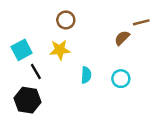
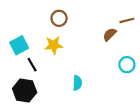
cyan semicircle: (86, 75) -> (77, 83), moved
cyan circle: (121, 79) -> (127, 65), moved

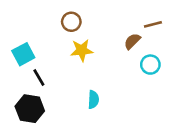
yellow star: (54, 45) -> (82, 50), moved
cyan circle: (127, 65) -> (150, 65), moved

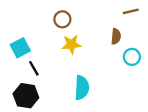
brown line: (153, 24) -> (131, 11), moved
brown semicircle: (132, 41) -> (116, 36), turned 140
cyan semicircle: (93, 100) -> (82, 88), size x1.5

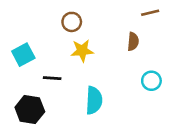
cyan circle: (132, 57) -> (151, 81), moved
black line: (34, 68) -> (52, 78), moved, turned -56

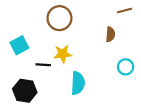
brown circle: (72, 22) -> (59, 18), size x1.5
yellow star: (82, 51) -> (63, 54), moved

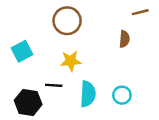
black line: (43, 65) -> (54, 85), moved
cyan circle: (126, 67) -> (122, 95), moved

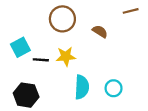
brown semicircle: (124, 39) -> (100, 31), moved, turned -63
black line: (54, 85) -> (41, 60), moved

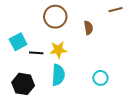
brown semicircle: (100, 31) -> (88, 28), turned 48
cyan semicircle: (82, 87) -> (58, 75), moved

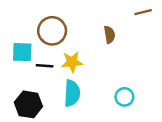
brown circle: (55, 17) -> (52, 31), moved
cyan square: (18, 42) -> (22, 52), turned 30

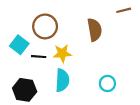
brown semicircle: (109, 35) -> (95, 30), size x1.5
cyan square: (22, 52) -> (19, 45), turned 36

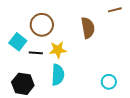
cyan circle: (107, 83) -> (109, 82), moved

